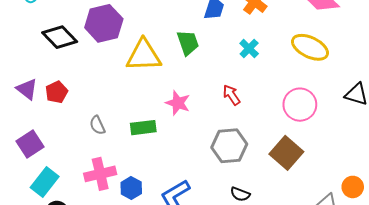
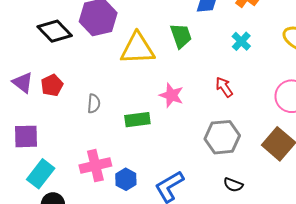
gray semicircle: (97, 125) -> (94, 104), moved, turned -150
purple square: (30, 144) -> (26, 136), turned 32

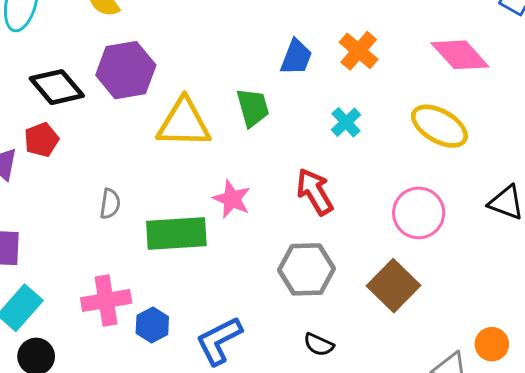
red pentagon: (52, 85) -> (41, 140), moved
red arrow: (224, 87) -> (315, 192), size x1.4
green rectangle: (137, 120) -> (176, 234), size x1.5

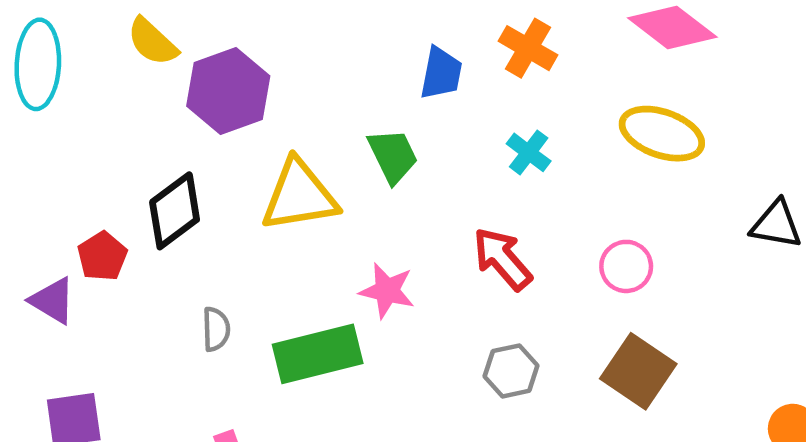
purple hexagon: (126, 70) -> (228, 91), moved
black diamond: (57, 87) -> (175, 211), moved, turned -76
pink circle: (419, 213) -> (626, 266), moved, size x0.7
gray hexagon: (307, 269) -> (511, 371), size x0.7

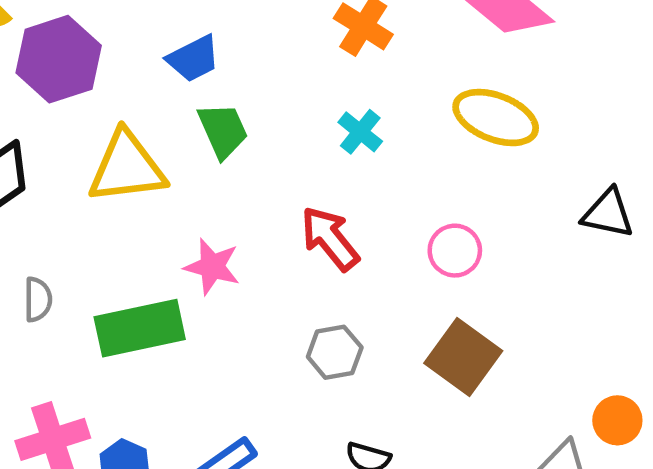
blue trapezoid: (441, 73) -> (193, 59), moved, turned 50

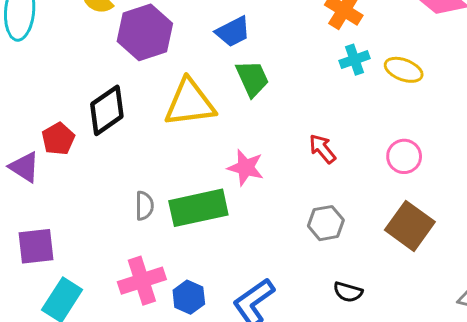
yellow ellipse: (496, 118) -> (404, 70), moved, size x0.7
cyan cross: (360, 132) -> (354, 60), moved, turned 32
red arrow: (330, 238) -> (322, 149), size x0.7
gray semicircle: (38, 299) -> (144, 206), moved

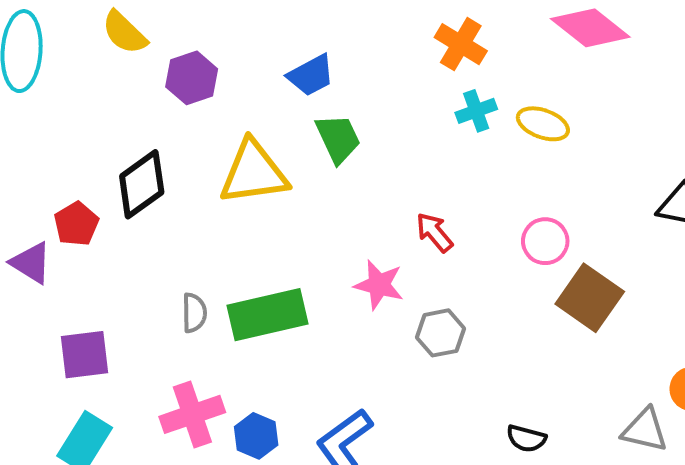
purple hexagon: (145, 32) -> (192, 78), size x0.7
pink star: (246, 167) -> (379, 285), moved
brown square: (410, 226) -> (590, 298), moved
purple square: (36, 246) -> (85, 355), moved
black semicircle: (348, 292) -> (526, 439), moved

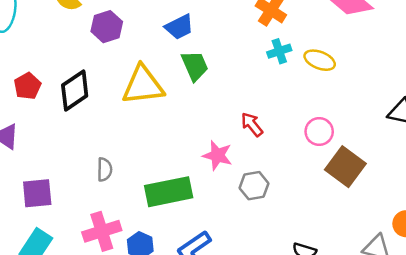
red pentagon: (76, 224) -> (27, 86), moved
green rectangle: (268, 315) -> (169, 192), moved

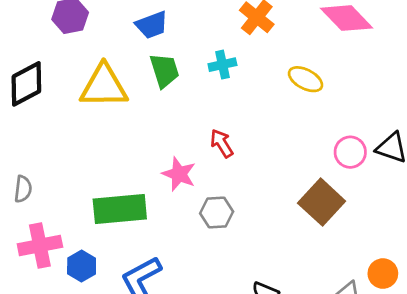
cyan cross: (279, 51) -> (222, 65), moved
pink circle: (319, 132) -> (350, 152), moved
gray semicircle: (105, 170) -> (23, 189), moved

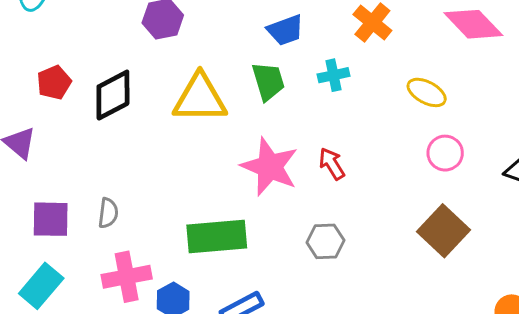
blue trapezoid: (152, 25) -> (285, 30), moved
pink circle: (350, 152) -> (445, 153), moved
pink star: (179, 174) -> (270, 167), moved, size x1.5

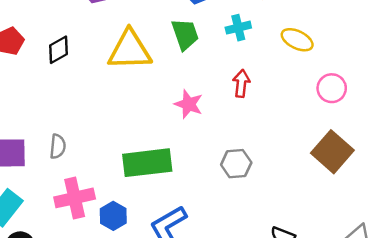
yellow ellipse: (427, 92) -> (297, 40), moved
black diamond: (113, 95) -> (58, 50), size x0.7
red arrow: (332, 164) -> (241, 83), moved, turned 40
pink star: (270, 167) -> (189, 104), size x0.6

